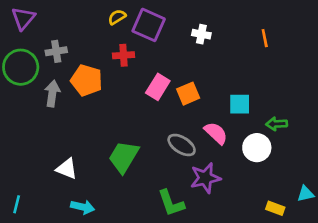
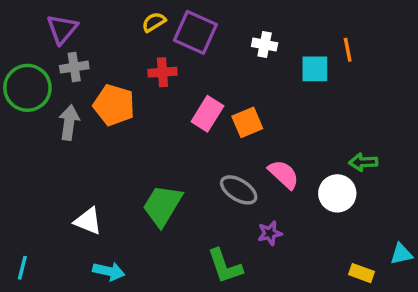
purple triangle: (23, 18) -> (62, 29), moved
cyan square: (240, 104) -> (315, 69), moved
purple star: (205, 178) -> (270, 233), size x0.6

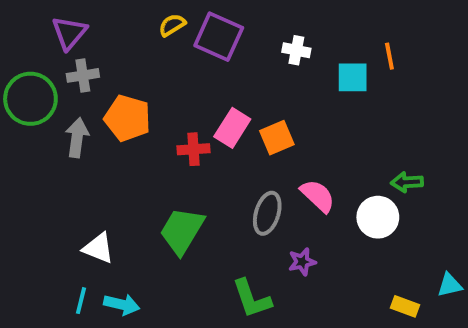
red cross: (162, 72) -> (193, 149), moved
gray ellipse: (239, 190) -> (267, 213), turned 75
cyan line: (22, 268) -> (81, 301), moved

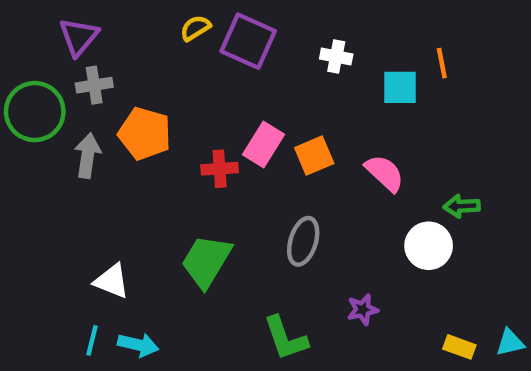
pink semicircle: (318, 196) -> (385, 173), moved
purple star: (302, 262) -> (363, 310), moved
cyan triangle: (450, 285) -> (510, 343), moved

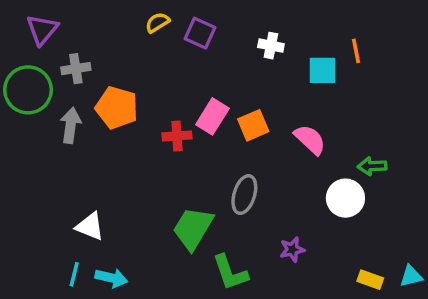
purple triangle: (79, 37) -> (42, 30), moved
purple square: (248, 41) -> (200, 33), size x0.7
green trapezoid: (206, 261) -> (193, 228), moved

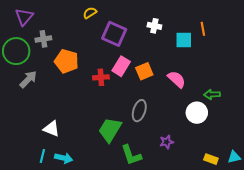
purple square: (200, 33) -> (114, 34), moved, size x1.4
gray arrow: (71, 125) -> (28, 79), moved, turned 36

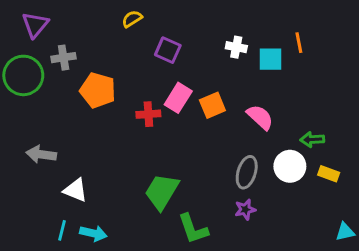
white cross: (154, 26) -> (236, 47), moved
purple square: (114, 34) -> (168, 50), size x0.7
gray arrow: (28, 79) -> (41, 154), moved, turned -126
gray ellipse: (139, 111) -> (247, 172), moved
yellow rectangle: (211, 159) -> (329, 174), moved

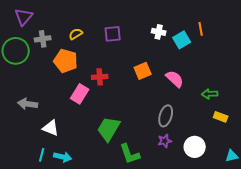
yellow semicircle: (132, 19) -> (76, 34), moved
purple square: (168, 50) -> (113, 34), turned -30
cyan square: (271, 59) -> (182, 40), turned -30
pink rectangle: (178, 98) -> (80, 94), moved
white circle: (290, 166) -> (195, 147), moved

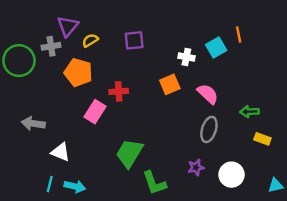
purple triangle: (24, 17) -> (68, 26), moved
white cross: (159, 32) -> (186, 57), moved
gray ellipse: (166, 116) -> (209, 129), moved

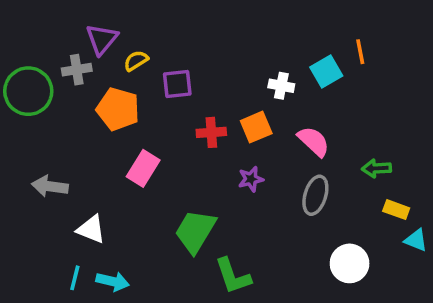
purple square: (134, 40) -> (177, 84), moved
red cross: (119, 91) -> (211, 132), moved
purple star: (196, 167) -> (251, 179), moved
cyan triangle: (275, 185) -> (416, 240), moved, turned 35

